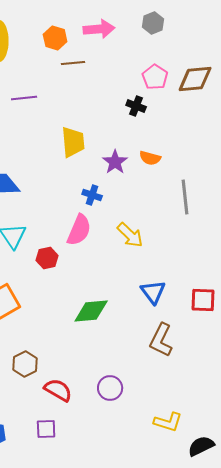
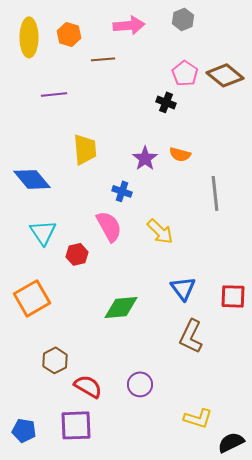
orange hexagon: (55, 38) -> (69, 34), moved
brown diamond: (195, 79) -> (225, 75), turned 45
yellow trapezoid: (73, 142) -> (85, 149), moved
pink semicircle: (79, 230) -> (109, 226), turned -52
purple square: (46, 429) -> (76, 425), size x1.6

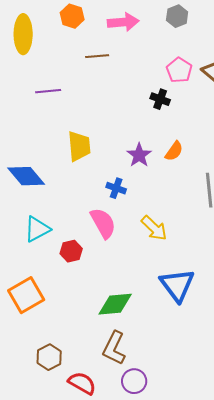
orange hexagon: (69, 34) -> (72, 16), moved
orange semicircle: (180, 154) -> (174, 151), turned -70
cyan triangle: (43, 232) -> (37, 229), turned 36
blue triangle: (183, 288) -> (177, 285), size x1.4
brown L-shape: (191, 336) -> (114, 348), moved

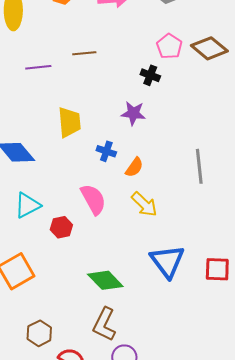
brown line: (97, 56) -> (84, 53), moved
orange semicircle: (174, 151) -> (134, 167), moved
purple star: (139, 155) -> (133, 113), moved, turned -30
blue cross: (116, 188) -> (106, 151), moved
green diamond: (115, 304) -> (105, 280), turned 51

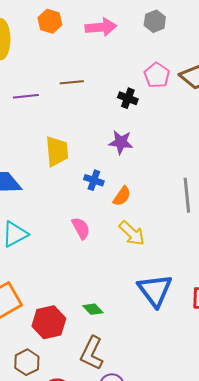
black cross: (150, 75) -> (128, 98), moved
pink semicircle: (93, 199) -> (81, 228), size x0.7
red hexagon: (61, 227) -> (49, 322), moved, size x1.5
green diamond: (105, 280) -> (93, 309), size x0.6

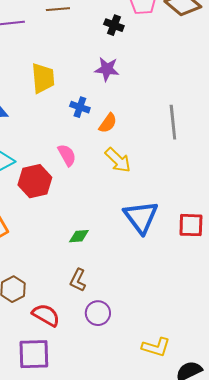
green diamond: (93, 309) -> (79, 236), turned -50
red hexagon: (49, 322) -> (35, 181), moved
brown L-shape: (92, 353) -> (78, 280), size x0.7

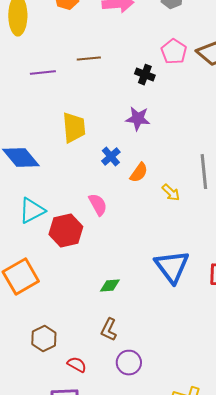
blue cross: (80, 107) -> (111, 157), turned 30
yellow arrow: (118, 160) -> (171, 193), moved, size x0.7
red semicircle: (46, 315) -> (77, 365), size x0.7

